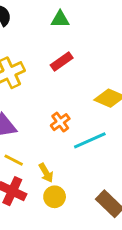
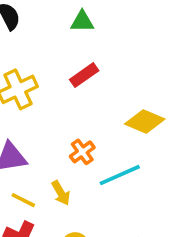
yellow arrow: (46, 173) -> (61, 193), moved

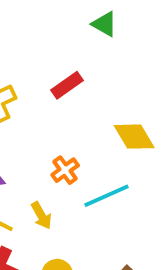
green triangle: (82, 22) -> (105, 24), moved, turned 30
yellow diamond: (145, 122) -> (134, 137), turned 36

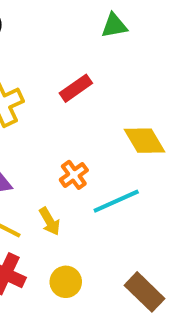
green triangle: (105, 24) -> (114, 26), turned -40

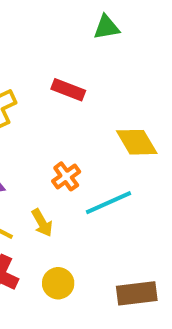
red rectangle: (76, 88) -> (68, 90), turned 56
brown rectangle: (144, 292) -> (137, 293), turned -51

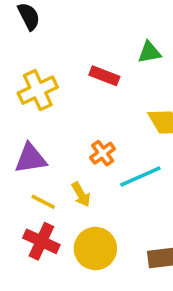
green triangle: (106, 27) -> (149, 52), moved
yellow circle: (58, 283) -> (95, 249), size x1.5

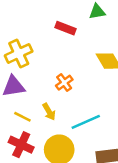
yellow cross: (38, 90) -> (19, 53), moved
cyan line: (140, 177) -> (86, 122), moved

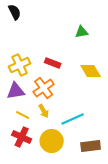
red rectangle: (65, 28) -> (53, 63), moved
orange cross: (64, 83) -> (44, 88), moved, size x1.5

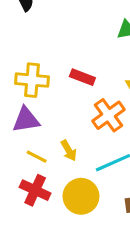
yellow cross: (20, 65) -> (32, 80), turned 30
orange cross: (44, 88) -> (108, 115), moved

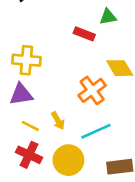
red rectangle: (82, 77) -> (84, 34), moved

